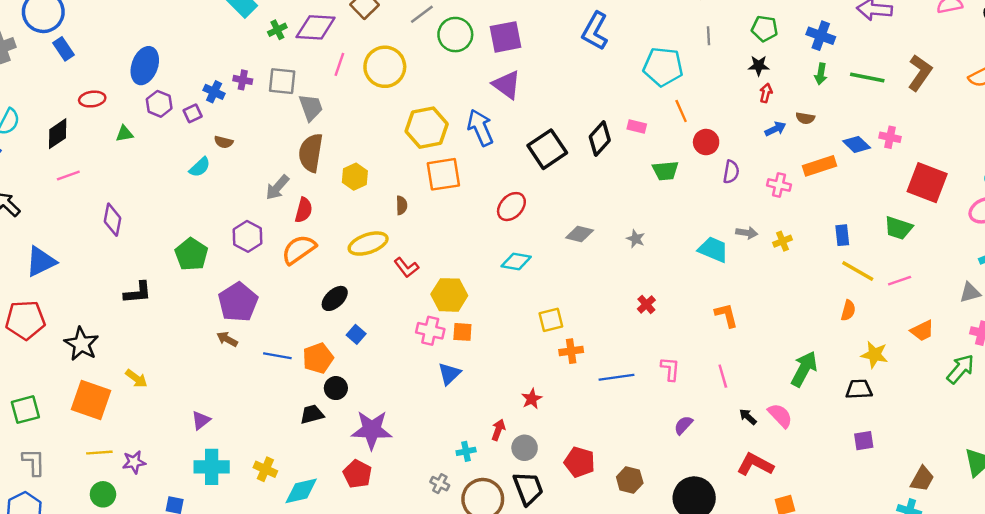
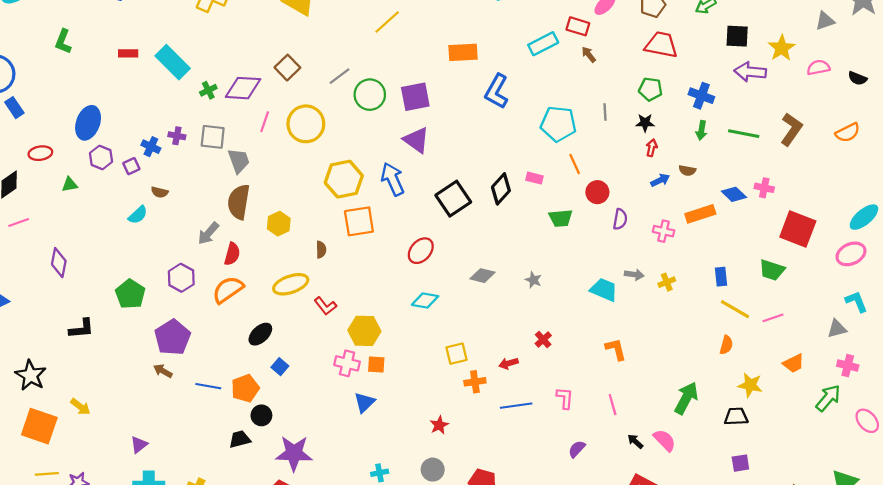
gray line: (708, 36) -> (605, 112), moved
red arrow: (498, 430) -> (509, 363), moved, turned -126

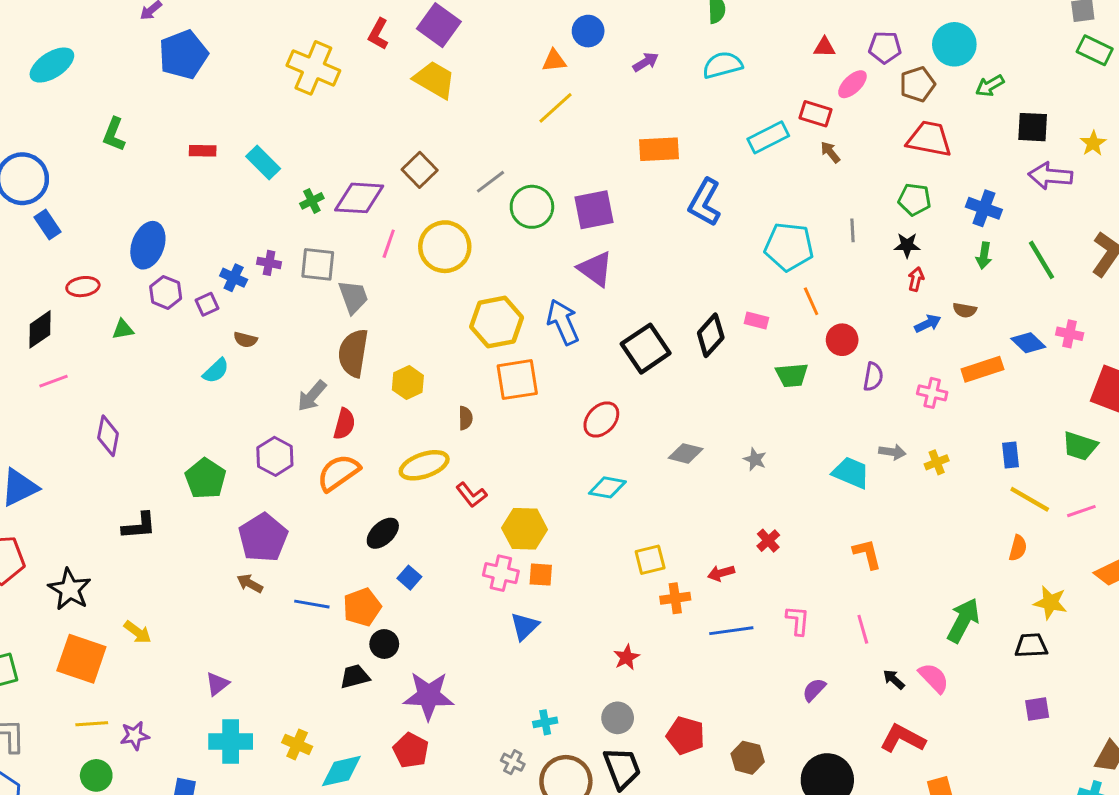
yellow star: (782, 48) -> (1093, 143), size x0.7
cyan rectangle: (173, 62) -> (263, 162), size x0.7
green line: (744, 134) -> (1042, 260), turned 48

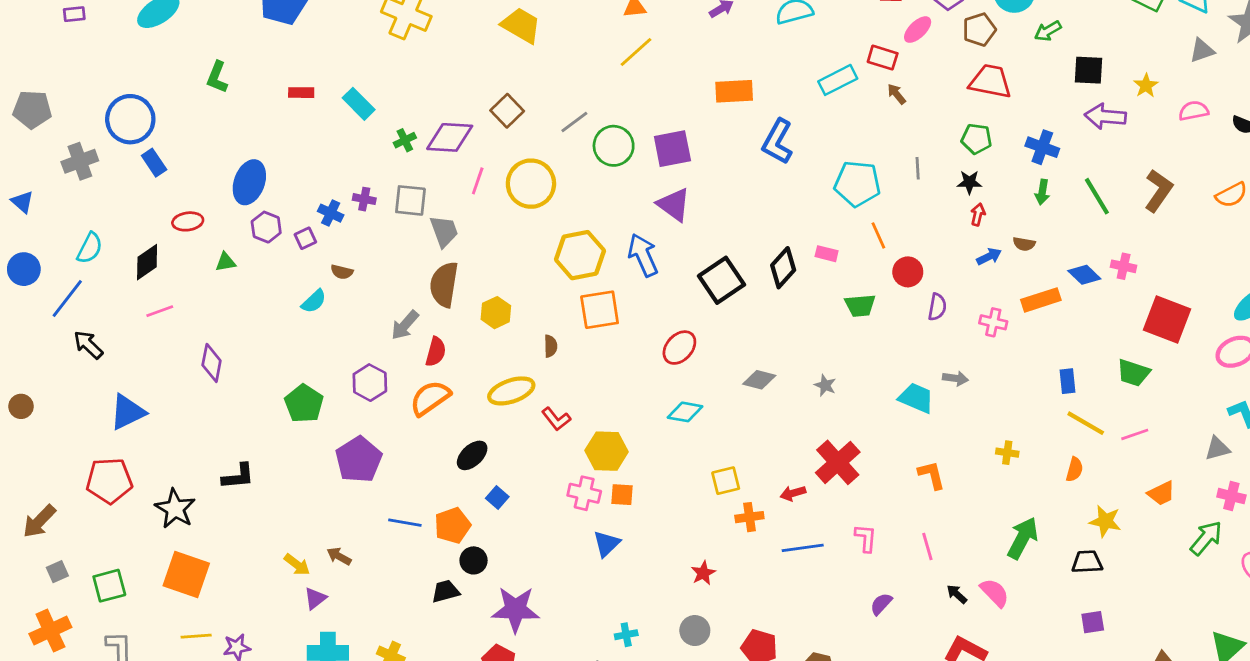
yellow cross: (937, 462) -> (1007, 453), moved, turned 30
black L-shape: (139, 526) -> (238, 476), moved
red cross: (768, 541) -> (838, 462), size x2.0
brown arrow: (250, 583) -> (339, 556), moved
yellow arrow: (138, 632) -> (297, 565), moved

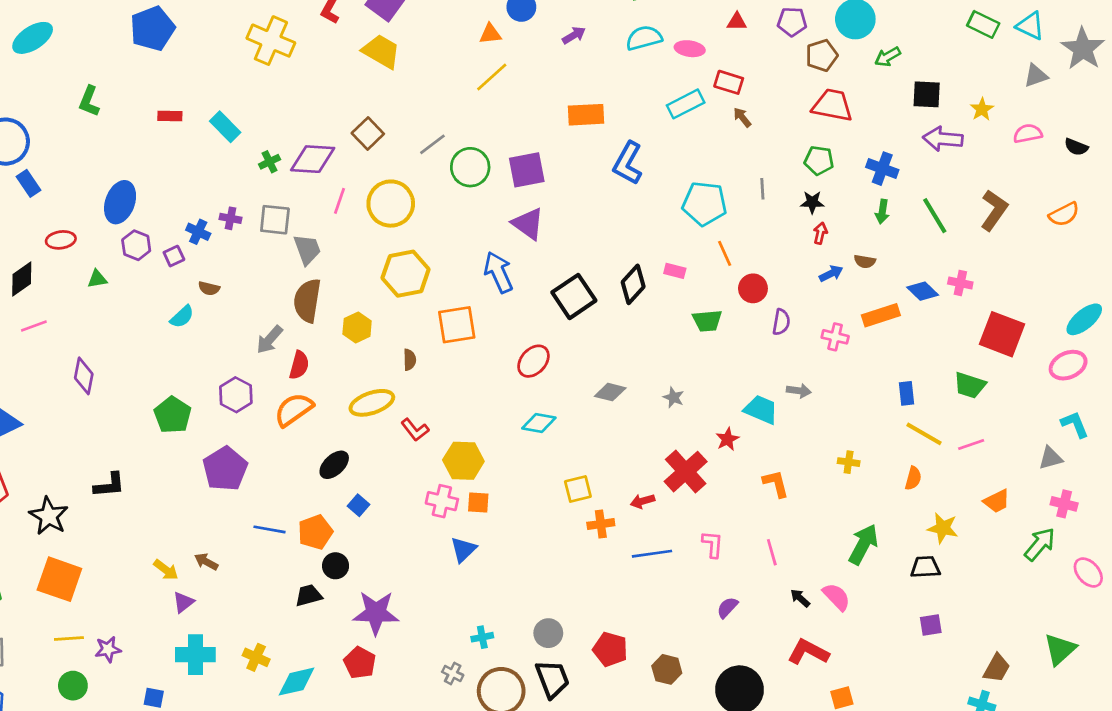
pink ellipse: (918, 30) -> (690, 49), moved, turned 52
yellow hexagon: (580, 255) -> (406, 274), moved
red star: (703, 573) -> (727, 439), moved

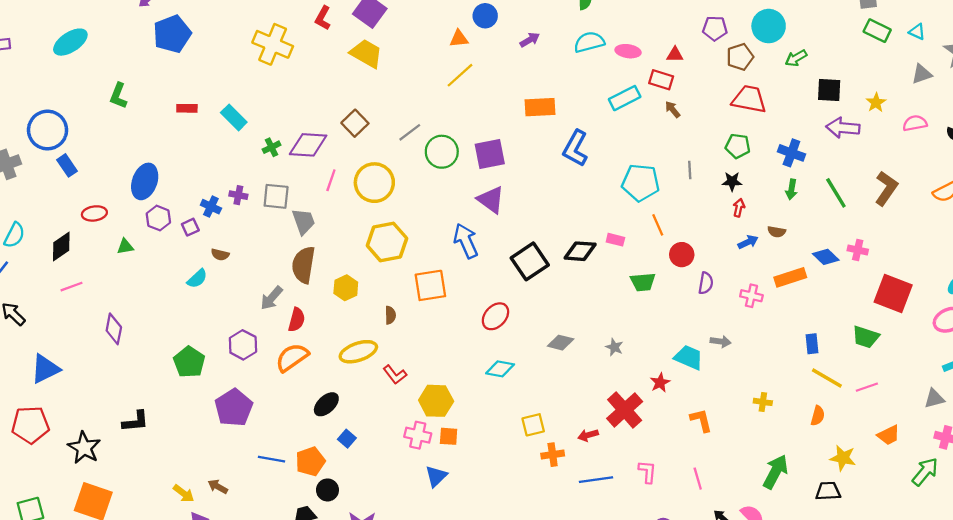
red triangle: (737, 22) -> (675, 55), moved
cyan triangle: (1030, 26) -> (917, 32), size x0.7
black diamond: (633, 284) -> (580, 251), turned 52

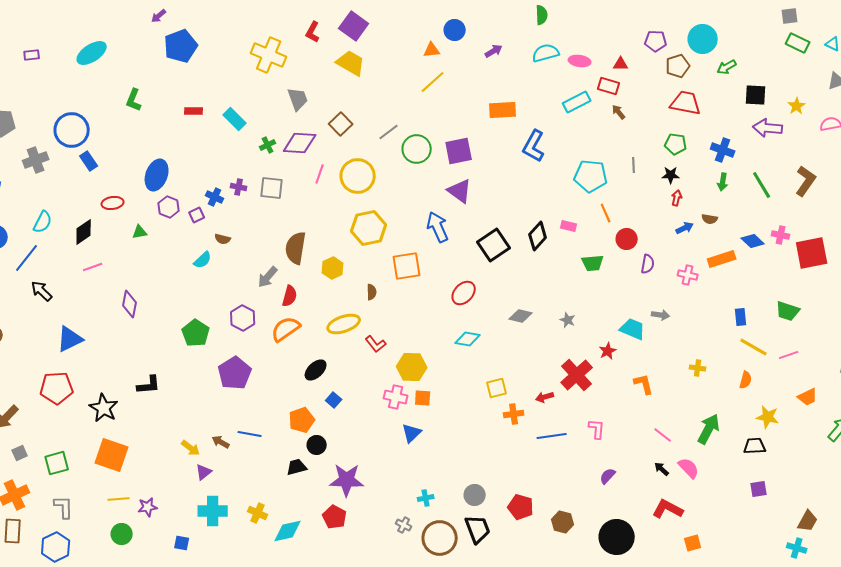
gray trapezoid: (303, 221) -> (298, 99), moved
black diamond: (580, 251) -> (538, 236), turned -52
red square: (893, 293) -> (812, 253), moved, turned -32
blue line: (271, 459) -> (250, 434), moved
pink line: (698, 479) -> (663, 435), moved, turned -36

